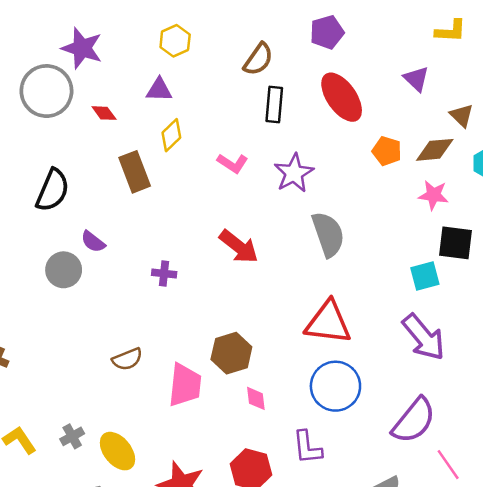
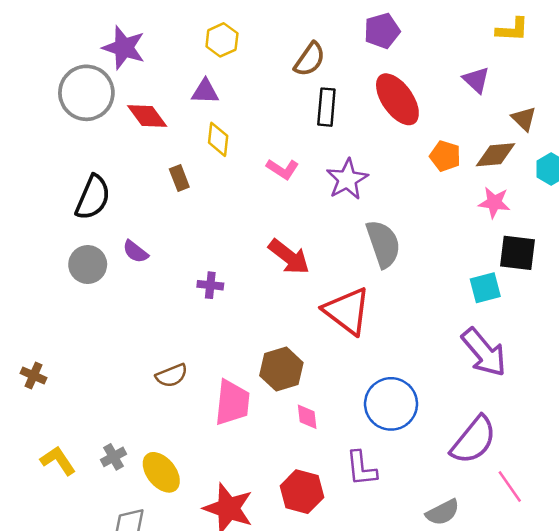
red diamond: (104, 113) -> (147, 116), size x1.5
yellow diamond: (171, 135) -> (218, 139), turned -40
brown rectangle: (135, 172) -> (179, 178), size x0.6
gray circle: (64, 270) -> (88, 265), moved
red triangle: (328, 322) -> (347, 311), moved, turned 30

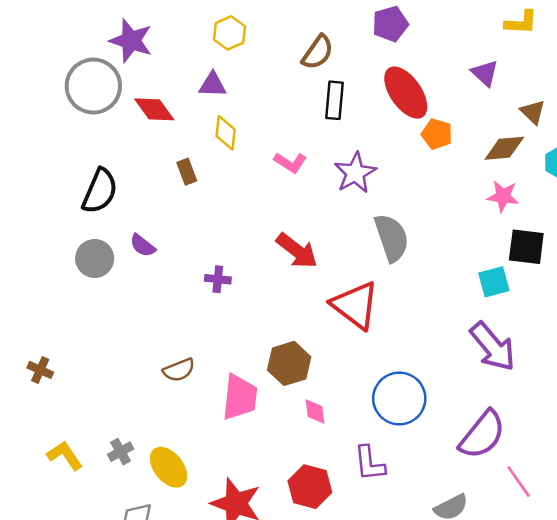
orange pentagon: (445, 156) -> (437, 134), moved

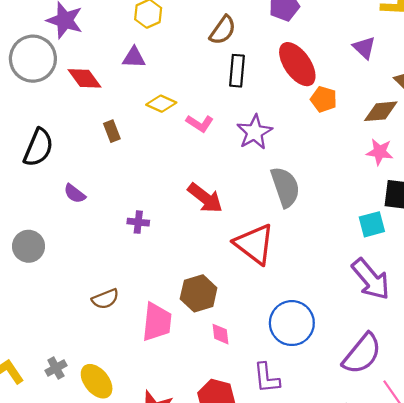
yellow diamond: (226, 133) -> (161, 104), moved, turned -72
gray circle: (95, 258) -> (29, 246), moved

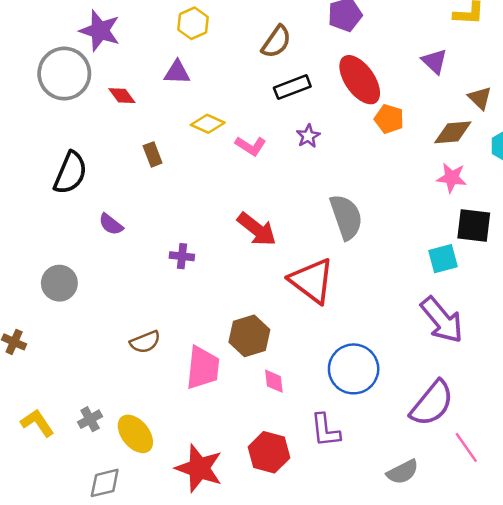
black rectangle: (237, 71) -> (292, 87), turned 64
red diamond: (84, 78) -> (122, 96), size x0.7
purple star: (255, 132) -> (308, 136), moved, size x0.6

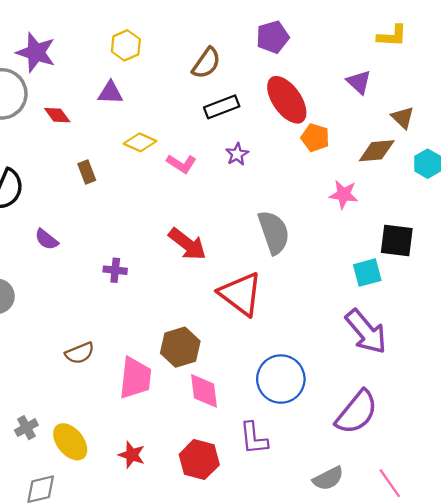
pink star: (452, 178) -> (344, 194), moved
pink diamond: (274, 381) -> (204, 391), size x1.5
pink line: (466, 447) -> (390, 483), moved
red star: (199, 468) -> (132, 455), moved, size x0.6

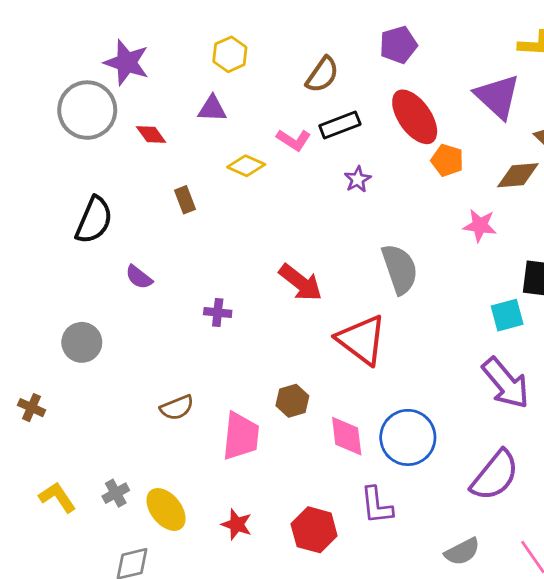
purple triangle: (359, 82) -> (498, 96), size x1.6
pink L-shape: (181, 164) -> (294, 140), moved
brown hexagon: (180, 347) -> (292, 401), size x0.7
pink diamond: (204, 391) -> (347, 436), moved

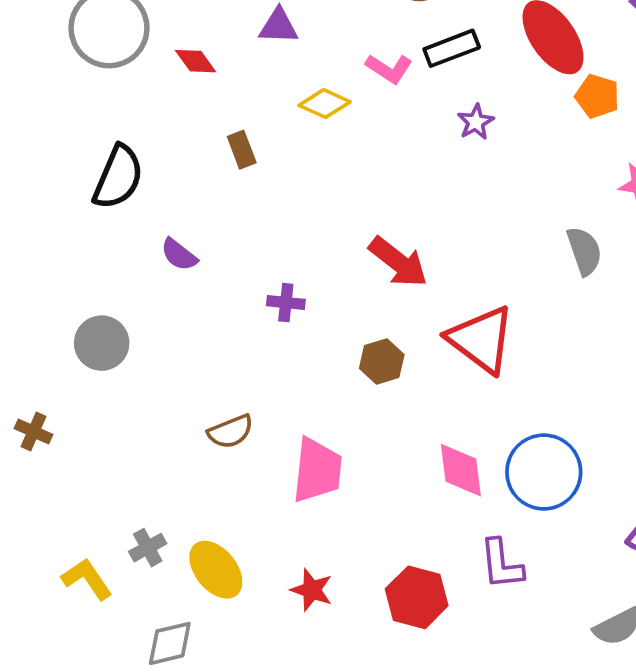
gray semicircle: (400, 269) -> (584, 251), moved, size x0.7
brown hexagon: (292, 401) -> (382, 361), moved
yellow L-shape: (57, 497) -> (87, 579), moved

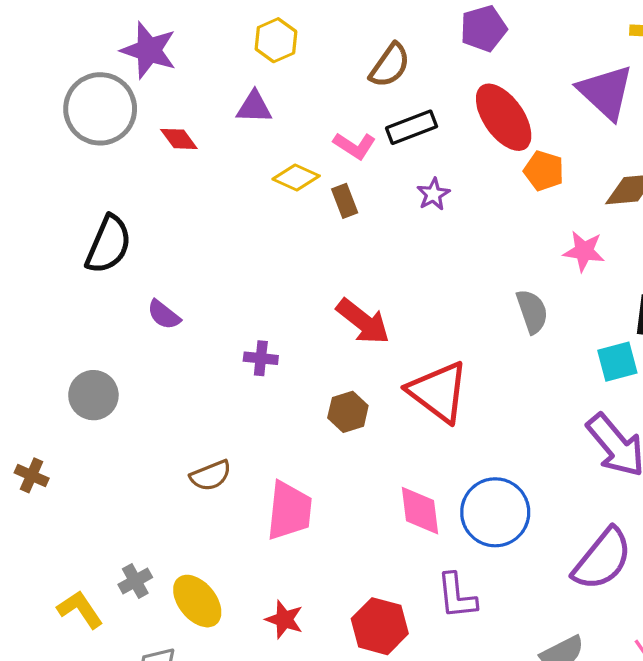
brown rectangle: (242, 150) -> (345, 201), moved

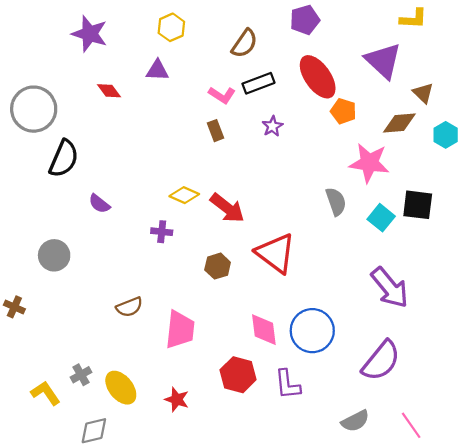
gray circle: (100, 109) -> (34, 109), moved
yellow diamond: (296, 177) -> (184, 195), moved
pink star: (584, 251) -> (369, 163), size x1.5
cyan square: (617, 362) -> (381, 218), moved, turned -36
red hexagon: (380, 626) -> (238, 375), moved

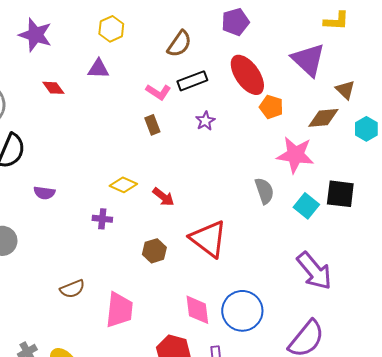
purple semicircle: (99, 204) -> (44, 193), turned -30
red arrow: (227, 208) -> (163, 197), size x0.7

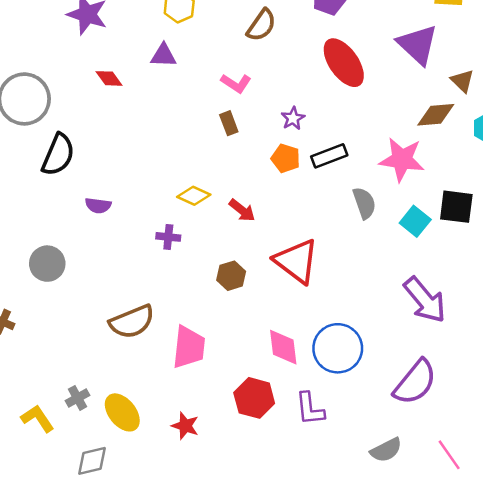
black rectangle: (192, 81) -> (329, 156), moved
orange pentagon: (271, 107) -> (286, 158), moved
brown semicircle: (72, 289) -> (132, 322), size x1.5

